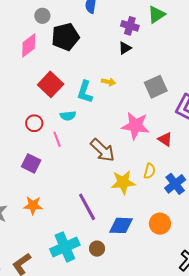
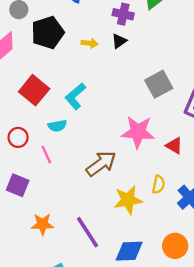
yellow arrow: (108, 82) -> (90, 43), moved
cyan L-shape: (85, 92) -> (75, 96), turned 35
brown arrow: (103, 150) -> (101, 164), turned -76
orange star: (33, 205) -> (42, 224), moved

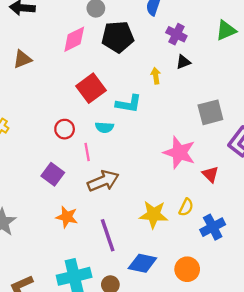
purple cross: (123, 14) -> (176, 34), moved
yellow arrow: (90, 43) -> (156, 76), moved, turned -119
cyan L-shape: (75, 96) -> (129, 104), turned -144
brown arrow: (101, 164) -> (103, 181), moved

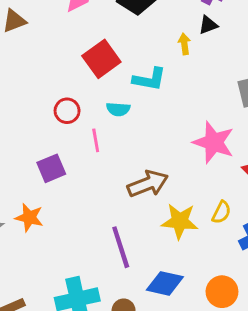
black triangle: (183, 62) -> (208, 25), moved
purple square: (53, 174) -> (51, 168), turned 30
brown arrow: (103, 181) -> (148, 184), moved
orange star: (67, 217) -> (29, 218), moved

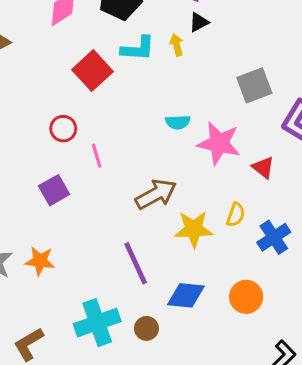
cyan L-shape: (149, 79) -> (138, 49), moved
cyan semicircle: (118, 109) -> (178, 122), moved
orange star: (29, 218) -> (40, 261), moved

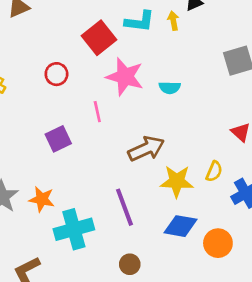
red circle: (63, 129) -> (56, 74), moved
pink star: (219, 143) -> (125, 77), moved
blue diamond: (186, 295) -> (181, 226), moved
cyan cross: (97, 323) -> (74, 229), moved

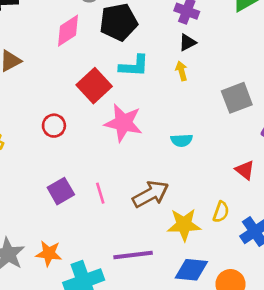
yellow arrow: (173, 21) -> (182, 71), moved
cyan semicircle: (170, 88) -> (182, 140), moved
pink line: (97, 112) -> (100, 193), moved
purple line: (124, 207) -> (133, 255), turned -72

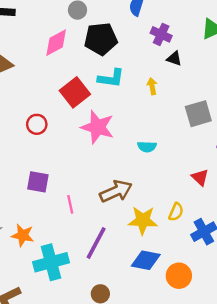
black triangle: (188, 42) -> (174, 59), moved, turned 42
purple square: (61, 191) -> (38, 182), turned 35
pink line: (100, 193) -> (70, 204), moved
purple line: (133, 255) -> (96, 243), turned -60

